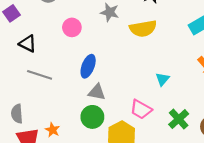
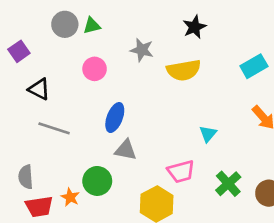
pink trapezoid: (141, 109) -> (181, 172), turned -45
green circle: (92, 117) -> (97, 181), moved

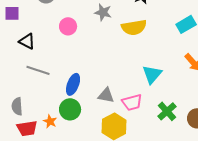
purple square: (19, 51) -> (12, 13), turned 35
blue ellipse: (115, 117) -> (73, 84), moved
cyan triangle: (208, 134) -> (152, 74), size x1.5
gray triangle: (126, 150) -> (106, 95), moved

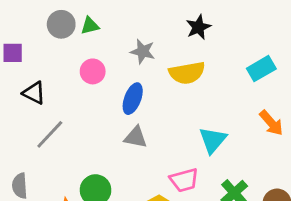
gray line: (38, 70) -> (50, 134), turned -65
blue ellipse: (73, 84) -> (133, 99), moved
gray triangle: (106, 95) -> (136, 137), moved

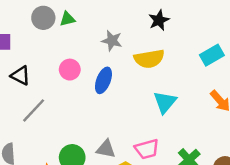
pink circle: (93, 71) -> (70, 70), moved
gray triangle: (136, 137) -> (106, 149), moved
cyan triangle: (213, 140) -> (165, 102), moved

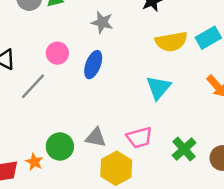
yellow semicircle: (149, 59) -> (171, 42), moved
gray line: (34, 110) -> (33, 86), moved

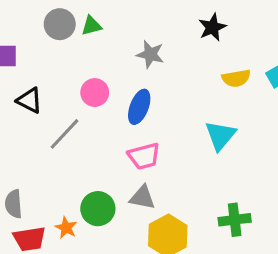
yellow semicircle: (171, 42) -> (236, 78), size x0.7
pink trapezoid: (139, 138) -> (144, 156), moved
green cross: (184, 149) -> (235, 220), moved, turned 35

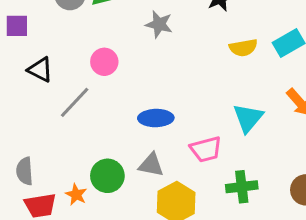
blue ellipse: (139, 107) -> (156, 118), moved, turned 68
cyan triangle: (220, 135) -> (248, 118), moved
pink trapezoid: (144, 156) -> (206, 149), moved

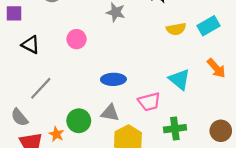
gray line: (75, 102) -> (41, 88), moved
cyan triangle: (248, 118) -> (179, 79), turned -30
gray semicircle: (25, 171) -> (19, 117), turned -36

